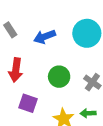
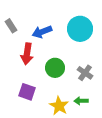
red arrow: (16, 70) -> (27, 54), moved

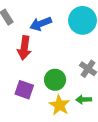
green circle: (55, 68) -> (55, 80), moved

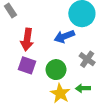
blue arrow: (41, 24) -> (64, 36), moved
purple square: (24, 90) -> (27, 65), moved

